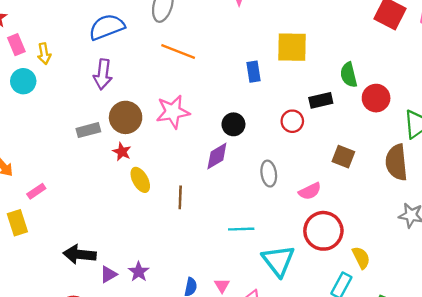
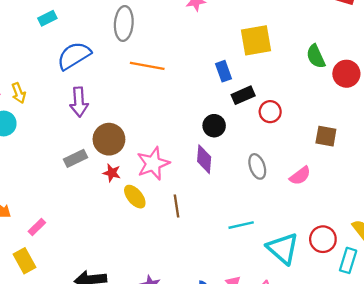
black rectangle: (321, 100) -> (243, 95), moved
pink star: (173, 112) -> (153, 164), moved
purple diamond: (217, 156) -> (204, 159), turned -44
red circle: (323, 231) -> (323, 239), moved, size x0.7

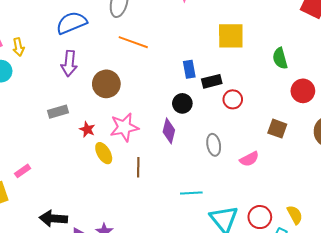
blue rectangle: (224, 71) -> (189, 69), moved
red circle: (346, 74) -> (303, 91), moved
brown circle: (109, 139) -> (106, 84), moved
pink rectangle: (37, 227) -> (23, 171), moved

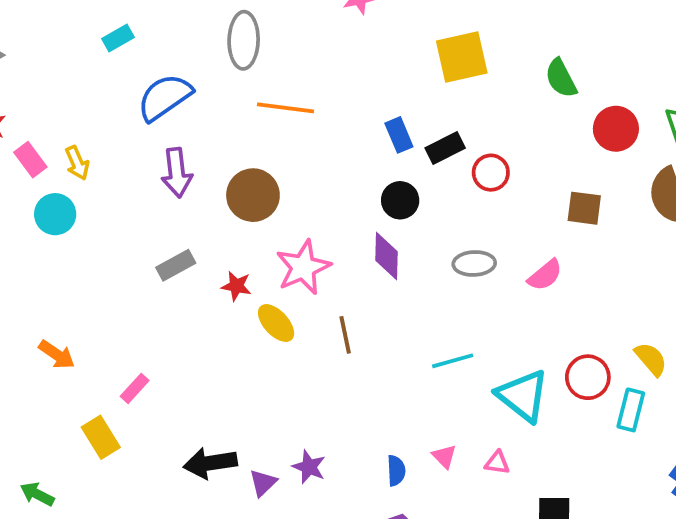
gray ellipse: (214, 145) -> (474, 263), turned -70

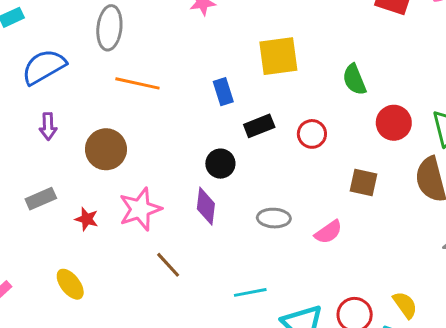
blue rectangle: (399, 135) -> (223, 92), moved
purple arrow: (177, 173) -> (48, 126), size x0.7
red circle: (491, 173) -> (312, 134), moved
yellow ellipse: (276, 323) -> (70, 284), moved
brown line: (345, 335) -> (168, 265), turned -36

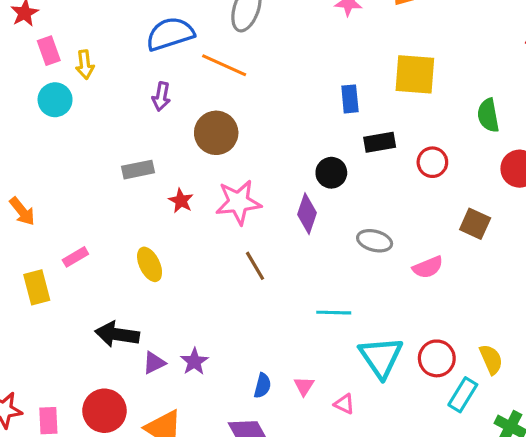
orange line: (137, 83) -> (224, 65), moved

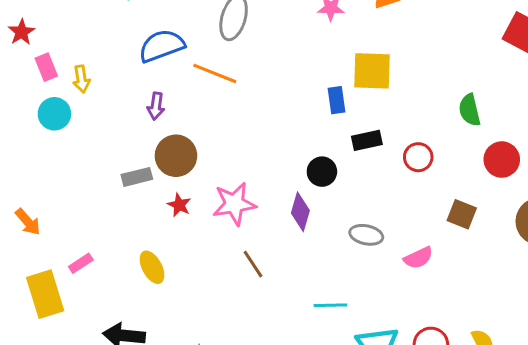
yellow square: (415, 74) -> (372, 71), moved
brown circle: (216, 133) -> (176, 156), moved
yellow rectangle: (37, 287) -> (45, 294), size x1.4

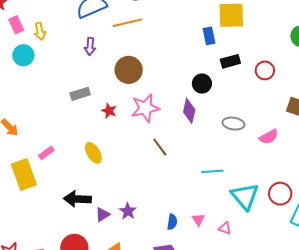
orange line: (215, 73) -> (128, 23), turned -32
brown circle: (176, 156) -> (129, 70), moved

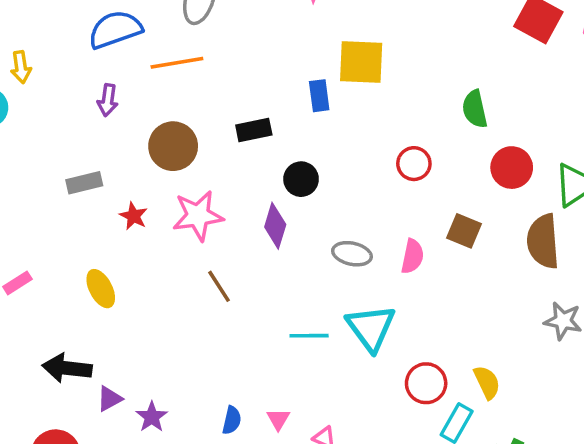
black rectangle: (230, 61) -> (254, 130), moved
pink semicircle: (269, 137) -> (412, 256), moved, turned -54
cyan triangle: (245, 196) -> (371, 328), moved
purple star: (128, 211) -> (152, 417), moved

